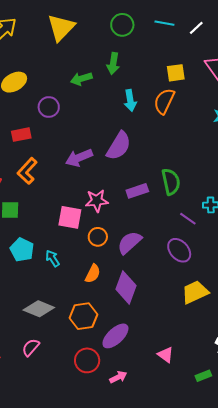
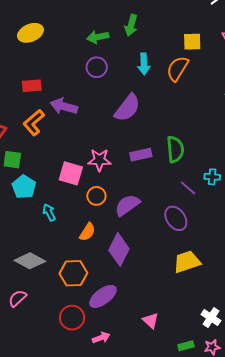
purple circle: (49, 107) -> (97, 67), moved
purple arrow: (79, 158) -> (64, 106), moved, turned 32
cyan pentagon: (22, 250) -> (24, 187), moved

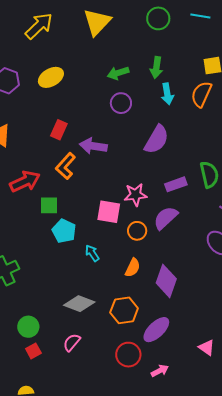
green arrow: (131, 25) -> (156, 67), moved
red rectangle: (32, 86) -> (59, 130), turned -54
purple semicircle: (127, 205) -> (166, 218), moved

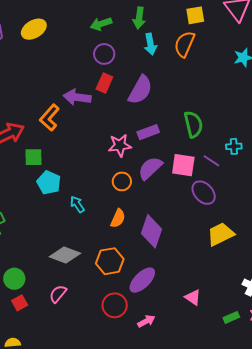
red rectangle: (59, 130) -> (104, 83), moved
purple rectangle: (176, 184) -> (148, 132), moved
pink square: (109, 212) -> (183, 165), moved

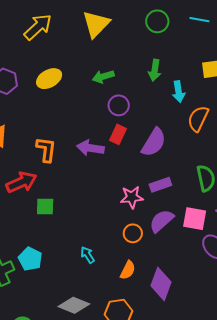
green arrow: (101, 24) -> (103, 77), moved
cyan arrow: (150, 44) -> (179, 92), moved
orange semicircle: (184, 44) -> (198, 119), moved
orange L-shape: (50, 118) -> (46, 150), moved, turned 144
cyan pentagon: (49, 183) -> (30, 259), moved

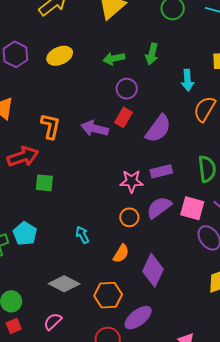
green arrow: (155, 70) -> (152, 54), moved

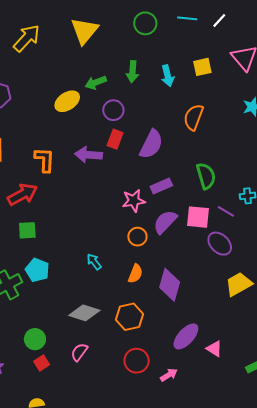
yellow ellipse: (60, 56) -> (67, 101), moved
cyan arrow: (187, 80) -> (168, 76), moved
green square: (44, 183) -> (27, 230), moved
purple ellipse: (138, 318) -> (186, 336), moved

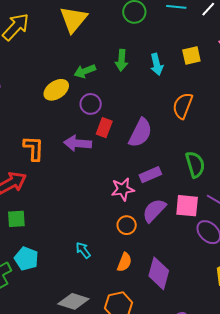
purple circle: (113, 110) -> (91, 104), moved

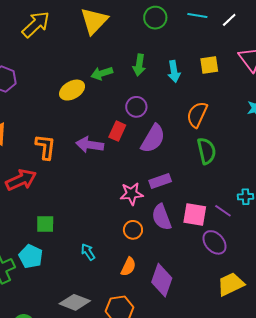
purple circle: (91, 104) -> (136, 107), moved
green semicircle: (195, 164) -> (206, 151), moved
purple semicircle: (154, 210) -> (162, 217), turned -68
green square: (16, 219) -> (45, 224), moved

